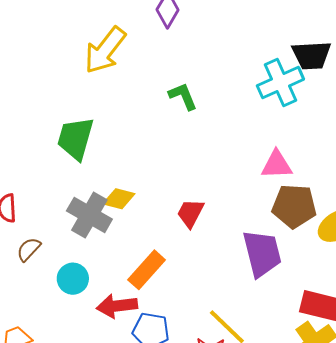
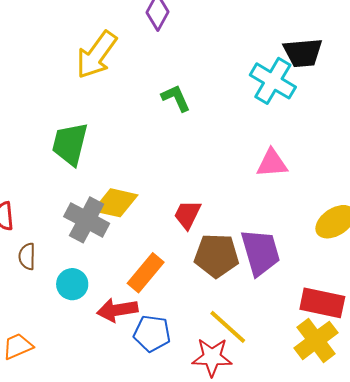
cyan cross: (280, 83) -> (273, 81), turned -33
yellow diamond: (119, 199) -> (115, 203), size x1.4
brown pentagon: (294, 206) -> (217, 256), moved
brown semicircle: (29, 249) -> (27, 256), turned -40

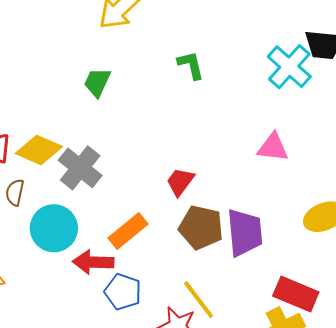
green trapezoid: (70, 144) -> (97, 82), moved, size x0.7
yellow diamond: (115, 203) -> (39, 150), moved
cyan circle: (72, 284) -> (54, 228), size x1.5

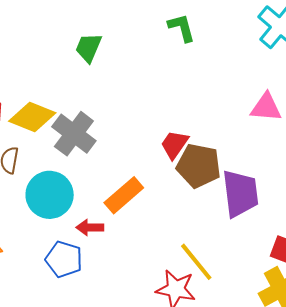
brown pentagon: (201, 227) -> (199, 166), moved
red arrow: (93, 262) -> (90, 227), size x0.7
blue pentagon: (123, 292) -> (64, 259), moved

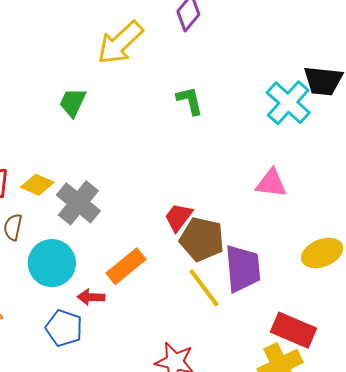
green trapezoid: (88, 48) -> (73, 102), moved
yellow diamond: (32, 117) -> (37, 185), size x0.7
yellow line: (196, 262) -> (204, 288), moved

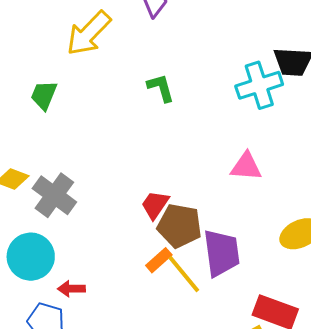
cyan cross: (288, 103) -> (259, 85), turned 33
orange rectangle: (126, 266) -> (159, 260), moved, size x0.7

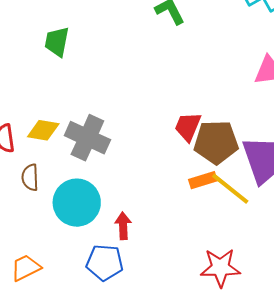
orange rectangle: (159, 260) -> (203, 180), turned 36
red arrow: (71, 289) -> (123, 226), turned 100

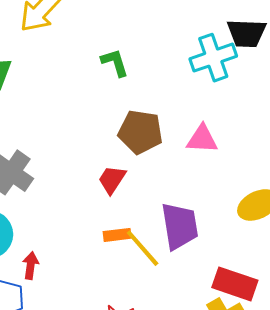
brown pentagon: (216, 142) -> (140, 132), moved

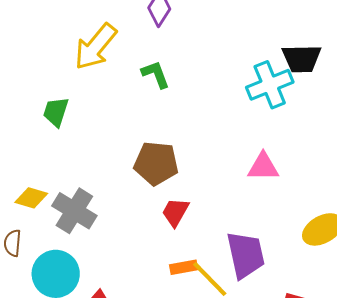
green L-shape: (115, 63) -> (156, 74), moved
brown pentagon: (140, 132) -> (156, 163), moved

